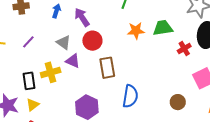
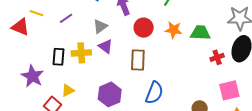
red circle: (92, 41) -> (144, 28), moved
gray triangle: (64, 43) -> (100, 26), turned 35
yellow triangle: (33, 105) -> (68, 90), moved

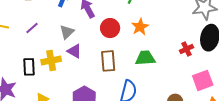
orange star: (174, 30) -> (140, 27), turned -30
green trapezoid: (200, 33) -> (145, 58), moved

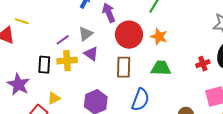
orange star: (140, 27) -> (159, 37), turned -30
purple line: (32, 28) -> (63, 40), moved
red circle: (110, 28) -> (129, 35), size x1.4

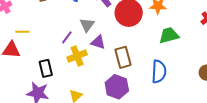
black rectangle: (44, 65) -> (46, 68), moved
brown rectangle: (124, 67) -> (123, 57), moved

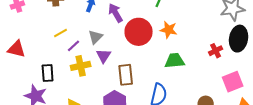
yellow line: (22, 32) -> (61, 33), moved, turned -40
purple triangle: (98, 42) -> (104, 56), turned 35

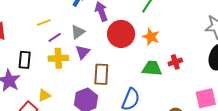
red cross: (216, 51) -> (175, 62), moved

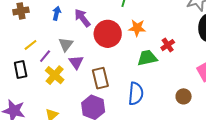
yellow cross: (58, 58) -> (55, 75), turned -30
black rectangle: (25, 60) -> (21, 69), moved

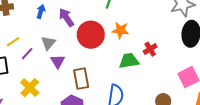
yellow cross: (55, 75) -> (30, 88), moved

